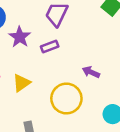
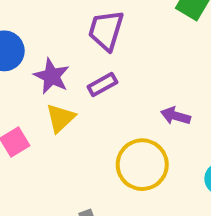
yellow triangle: (21, 83) -> (60, 118), moved

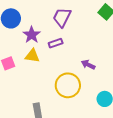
yellow triangle: (60, 118) -> (32, 56), turned 42

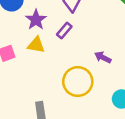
purple rectangle: (56, 43) -> (64, 31), turned -32

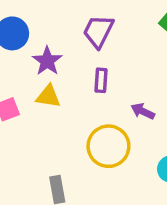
purple rectangle: (64, 31) -> (101, 80), moved, turned -35

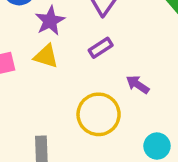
purple rectangle: (101, 80) -> (101, 48), turned 45

